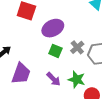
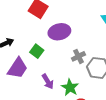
green square: (55, 51) -> (37, 51), moved

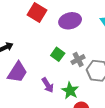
purple ellipse: (59, 32) -> (70, 21), moved
green square: (37, 51) -> (58, 54), moved

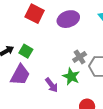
green square: (58, 54) -> (26, 51), moved
green star: (70, 91) -> (71, 76), moved

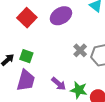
red square: (35, 14) -> (27, 18), turned 30
green star: (71, 76) -> (79, 90), moved

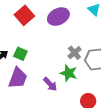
green star: (79, 90) -> (69, 73), moved

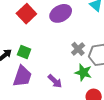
green star: (69, 73) -> (83, 73), moved

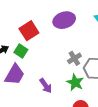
red square: (26, 14) -> (29, 31), moved

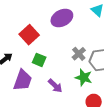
green square: (21, 51) -> (39, 60), moved

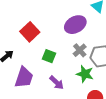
purple ellipse: (62, 18) -> (75, 25), moved
green square: (39, 60) -> (49, 56), moved

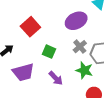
purple trapezoid: (24, 78) -> (23, 72), turned 55

